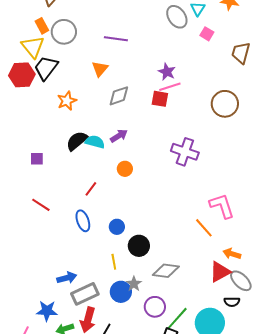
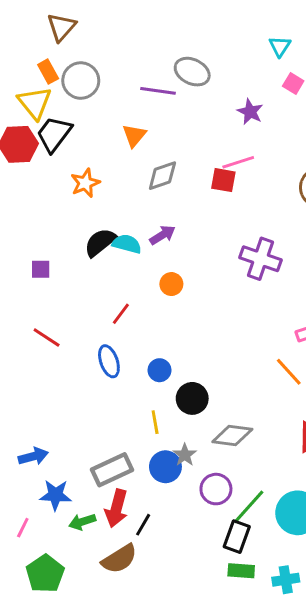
gray ellipse: (177, 17) -> (192, 72), moved, turned -30
purple star: (167, 72) -> (250, 112), moved
blue arrow: (67, 278) -> (33, 456), moved

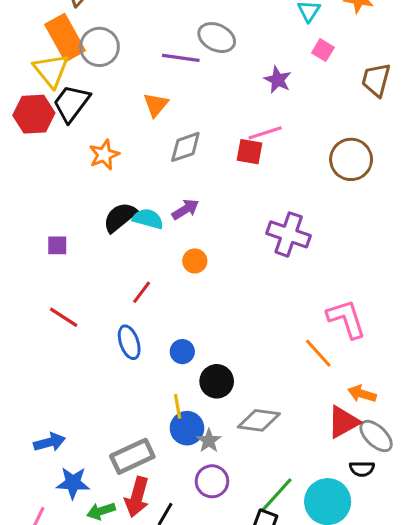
orange rectangle: (48, 72) -> (65, 38), size x1.8
blue circle: (165, 467) -> (187, 428), moved
purple circle: (216, 489) -> (212, 481), moved

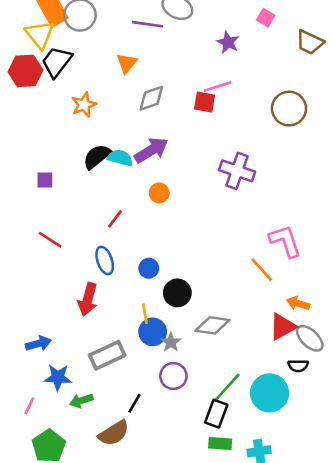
brown trapezoid: (376, 80) -> (310, 42), turned -80
purple arrow: (185, 209) -> (151, 150), size x1.5
red arrow: (137, 497) -> (88, 299), moved

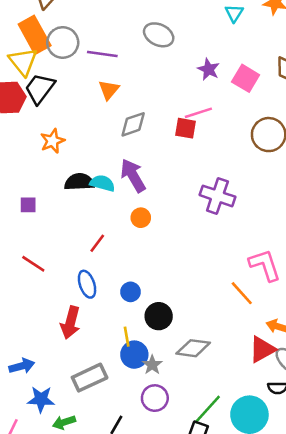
pink square: (266, 18) -> (246, 78), moved, size x1.5
purple line: (147, 24) -> (102, 54), moved
orange star: (84, 105) -> (52, 141), moved
purple arrow: (151, 150) -> (133, 175), turned -88
black semicircle: (97, 157) -> (79, 182), turned 36

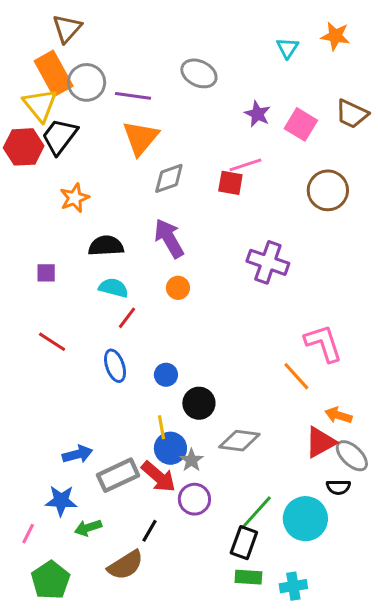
orange triangle: (109, 90) -> (140, 138), size x1.5
cyan semicircle: (102, 183) -> (114, 288), moved
red arrow: (70, 323) -> (158, 477), moved, turned -64
blue arrow: (22, 366) -> (78, 454), moved

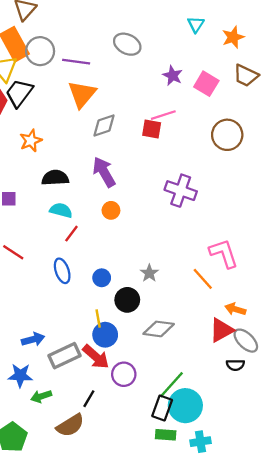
orange star: (335, 36) -> (233, 37), moved, turned -30
gray star: (191, 460) -> (149, 273), moved
cyan circle: (305, 519) -> (185, 406), moved

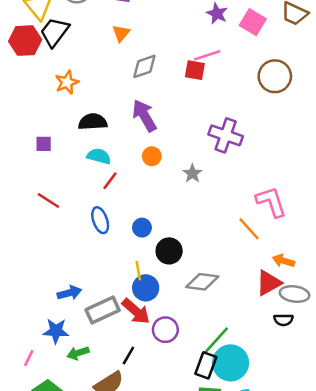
orange triangle: (82, 94) -> (121, 33), size x0.6
gray star: (149, 273) -> (192, 173), moved
gray ellipse: (246, 341) -> (295, 294), turned -36

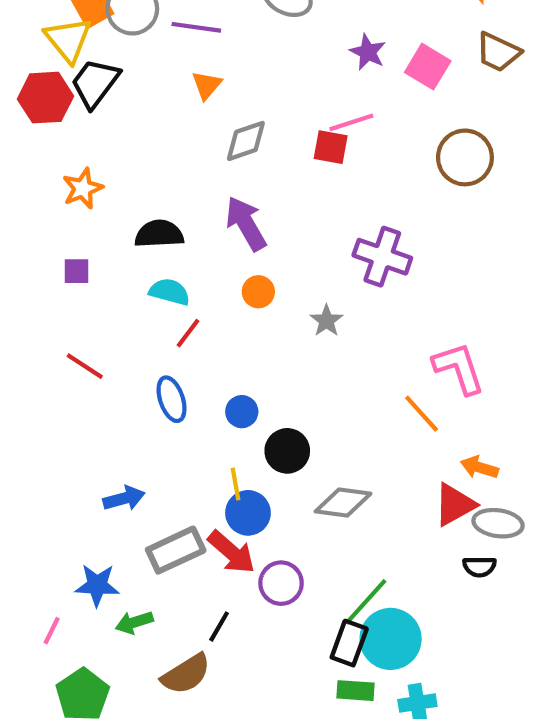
orange star: (67, 82) -> (83, 188), moved
blue arrow: (69, 293) -> (124, 498), moved

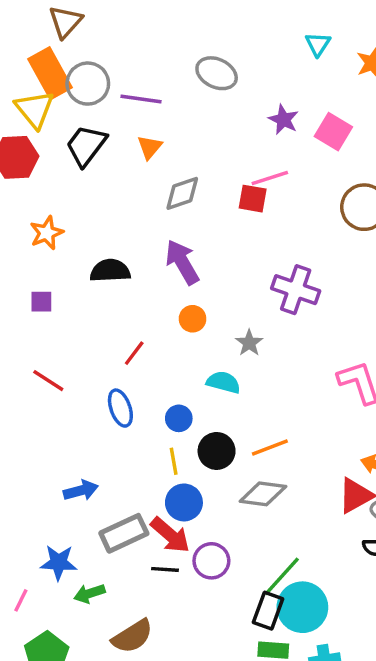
black trapezoid: (95, 83) -> (86, 145), moved
cyan semicircle: (169, 292) -> (223, 382), moved
orange line: (422, 414) -> (270, 448), moved, turned -69
yellow line: (236, 484) -> (174, 461), moved
black line: (219, 627) -> (165, 569), moved, turned 64

